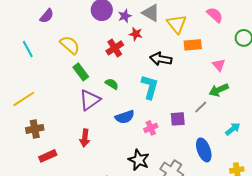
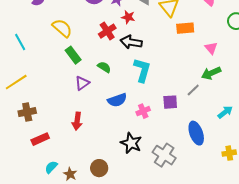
cyan line: (28, 49) -> (20, 42), moved
black arrow: (161, 59) -> (131, 42), moved
purple triangle: (90, 100) -> (82, 83), size x0.7

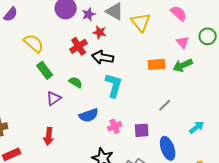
orange rectangle: (185, 28) -> (157, 64), moved
pink triangle: (211, 48) -> (183, 42), moved
green arrow: (211, 73) -> (183, 65), moved
purple square: (170, 102) -> (142, 130), moved

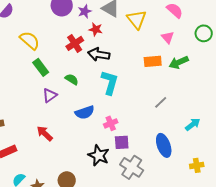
pink triangle: (183, 42) -> (168, 37), moved
purple square: (142, 130) -> (122, 142), moved
red arrow: (49, 136) -> (45, 133), turned 126

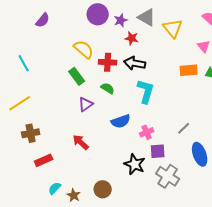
yellow semicircle: (30, 40) -> (84, 49), moved
red cross: (75, 43) -> (108, 62), moved, turned 36
gray line: (161, 102) -> (184, 128), moved

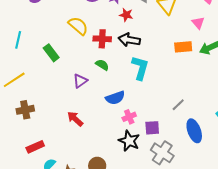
cyan line: (24, 63) -> (18, 40), turned 42
green rectangle: (77, 76) -> (51, 53), moved
pink cross: (147, 132) -> (129, 117), moved
red rectangle: (44, 160) -> (35, 147), moved

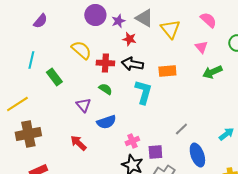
cyan line: (18, 40) -> (31, 60), moved
orange rectangle: (183, 47) -> (167, 71), moved
purple triangle: (80, 81) -> (83, 105), turned -35
blue semicircle: (115, 98) -> (106, 122), moved
brown cross: (25, 110) -> (28, 134), size x1.4

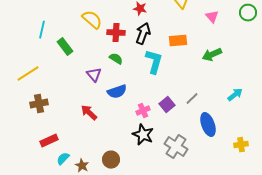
black arrow: (132, 64) -> (143, 34), turned 100
green arrow: (212, 72) -> (212, 55), moved
brown cross: (28, 134) -> (39, 104), size x0.7
cyan arrow: (226, 134) -> (235, 95), moved
purple square: (155, 152) -> (167, 105), moved, turned -35

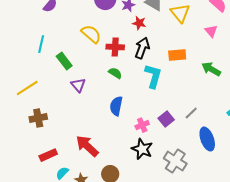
green arrow: (212, 55) -> (211, 69), turned 54
purple triangle: (94, 75) -> (78, 85), moved
blue semicircle: (117, 92) -> (116, 106), turned 120
red arrow: (89, 113) -> (87, 146), moved, size x1.4

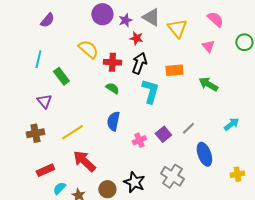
purple triangle: (78, 85) -> (44, 101), moved
yellow line: (27, 88) -> (72, 132), moved
black star: (142, 149) -> (134, 182), moved

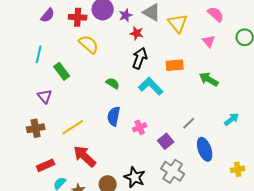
red cross: (112, 62) -> (78, 17), moved
cyan L-shape: (150, 91) -> (151, 86), turned -60
purple square: (163, 134) -> (166, 141), moved
pink cross: (139, 140) -> (140, 127), moved

